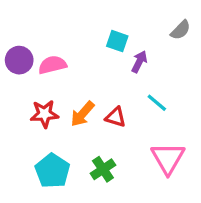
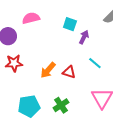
pink semicircle: (52, 65) -> (31, 18), moved
red star: (44, 114) -> (14, 63), moved
cyan pentagon: (52, 171) -> (29, 106), turned 30

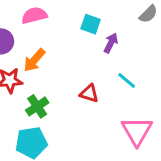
orange arrow: (48, 70) -> (34, 60), moved
green cross: (61, 105) -> (37, 106), moved

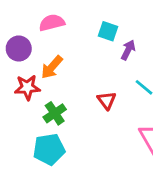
red triangle: (89, 93) -> (107, 100), turned 36

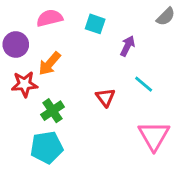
cyan square: (108, 31) -> (95, 24), moved

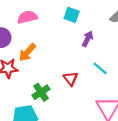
cyan square: (95, 24) -> (72, 15), moved
green cross: (53, 111) -> (41, 92), moved

